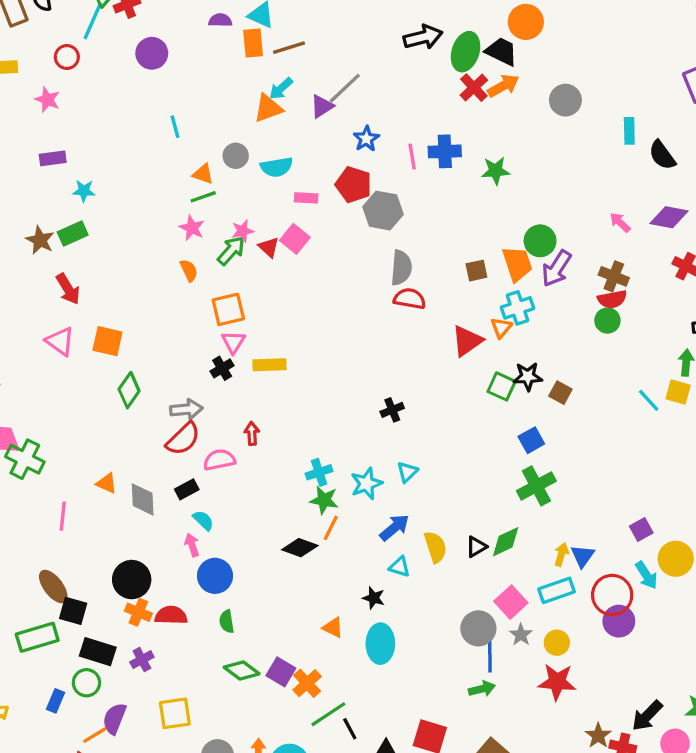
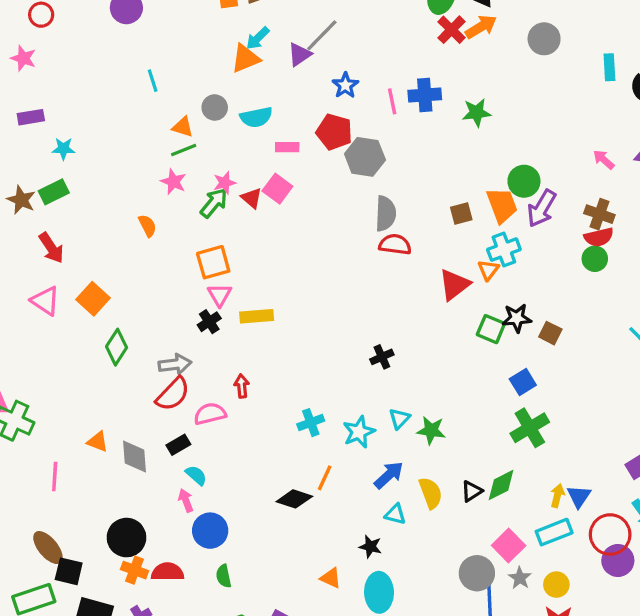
orange semicircle: (189, 270) -> (147, 226), moved
orange square: (108, 341) -> (93, 299), turned 32
green star: (324, 500) -> (431, 430), moved

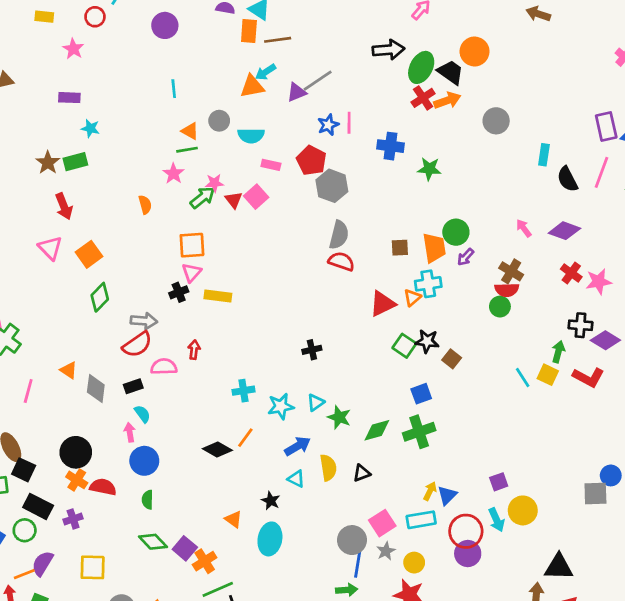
pink line: (392, 101) -> (349, 123), moved
purple arrow: (542, 208) -> (466, 257), size x0.6
green diamond: (501, 485) -> (377, 430), moved

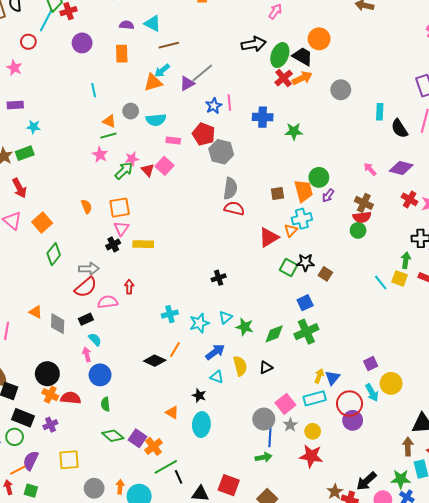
orange rectangle: (249, 31) -> (122, 54), moved
orange semicircle: (145, 205) -> (87, 207), moved

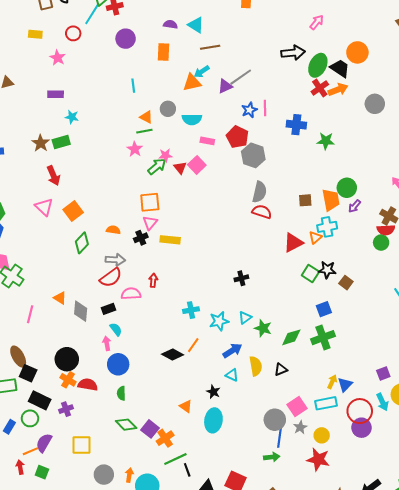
orange semicircle: (87, 207) -> (113, 230), moved, turned -64

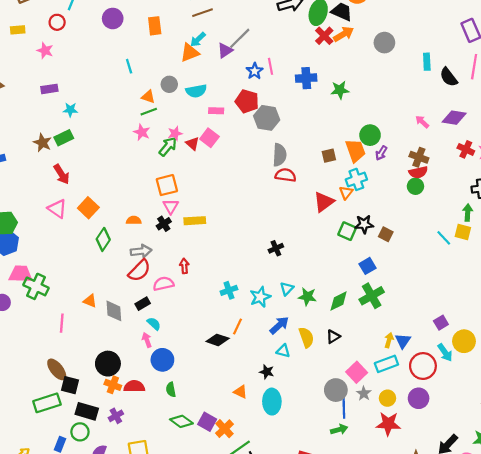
purple circle: (362, 428) -> (419, 398), moved

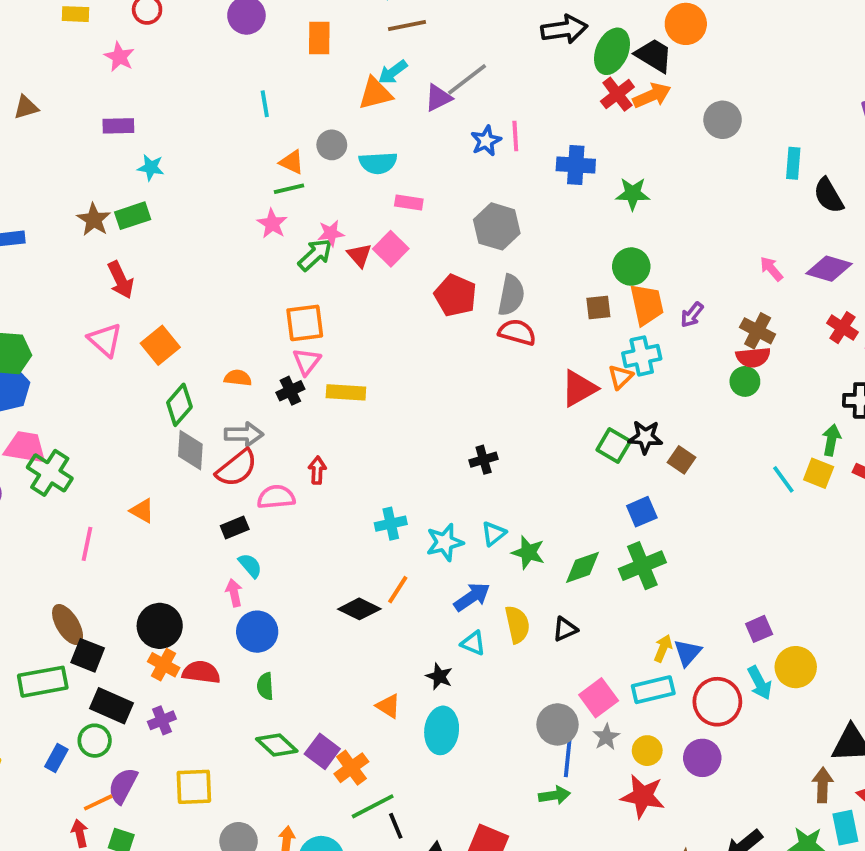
red pentagon: (247, 101) -> (455, 295), moved
green circle: (370, 135) -> (631, 267), moved
gray diamond: (114, 311) -> (190, 450), moved

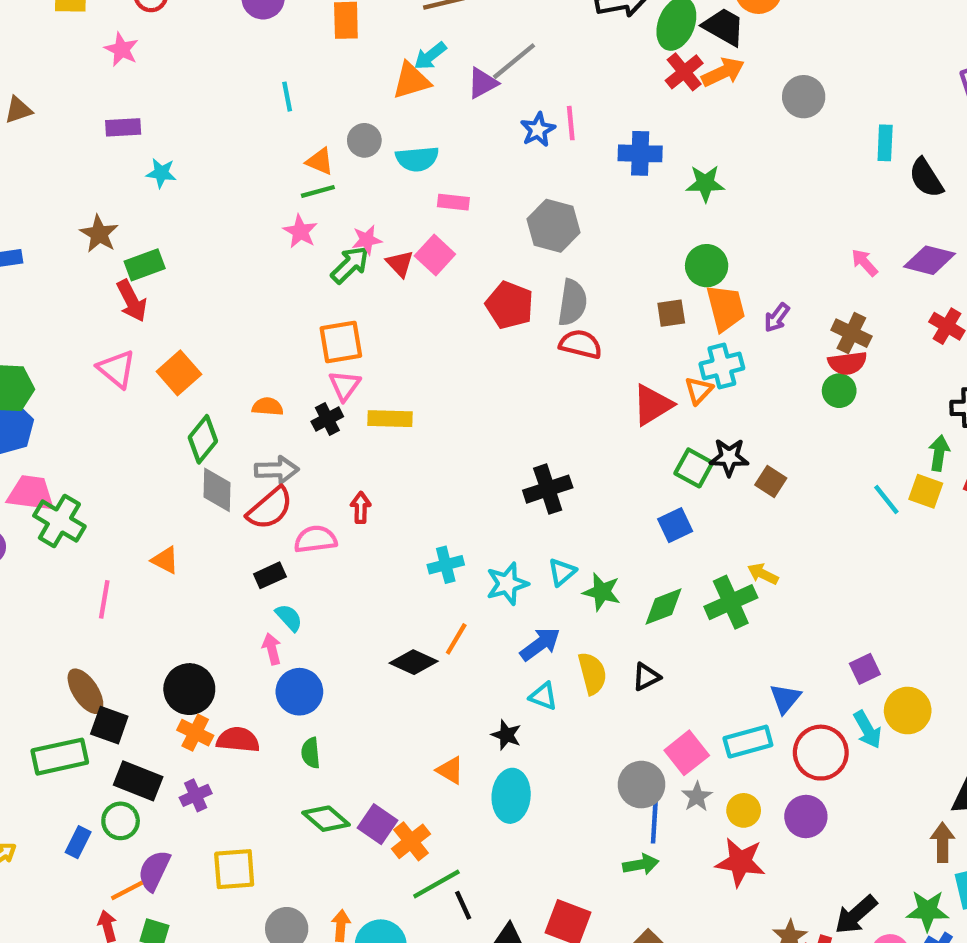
green rectangle: (133, 216) -> (145, 265), moved
black cross: (484, 460) -> (548, 489), size x1.5
blue square: (642, 512) -> (675, 525), moved
yellow arrow: (663, 648) -> (763, 574), moved, turned -84

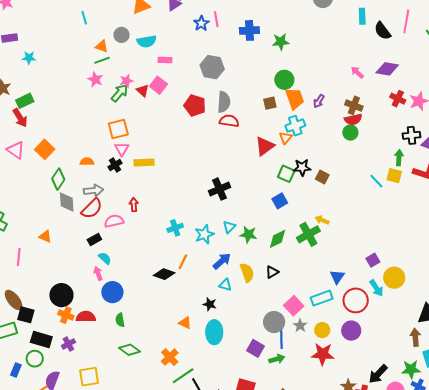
purple square: (378, 824) -> (256, 348), moved

